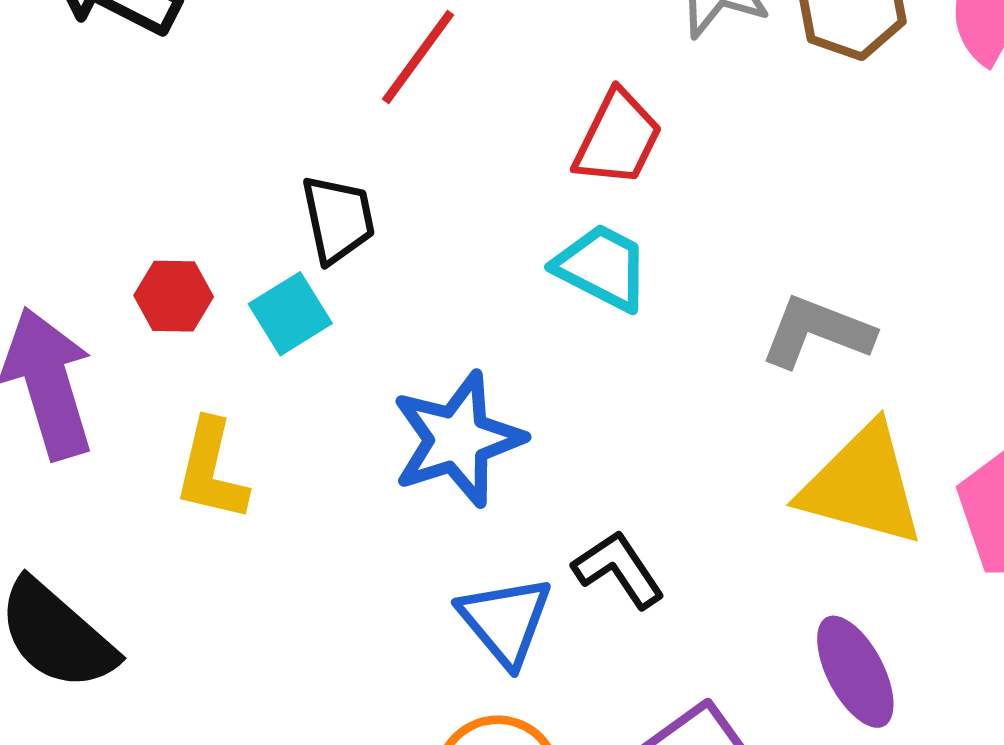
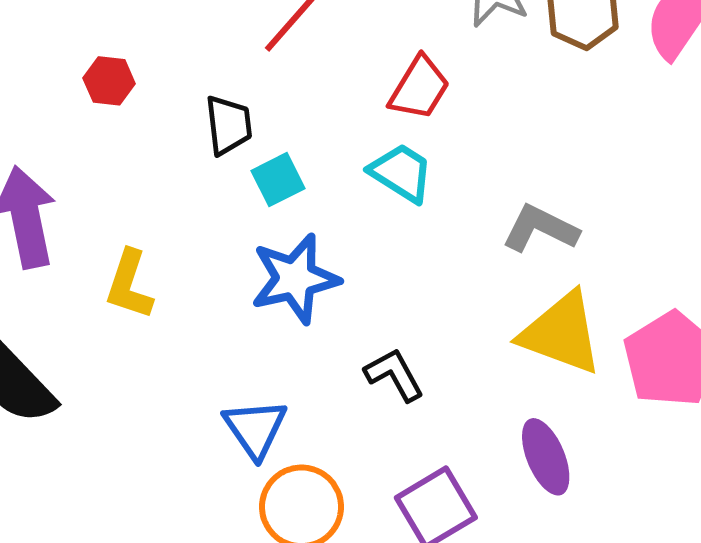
red hexagon: (174, 296) -> (109, 81), moved
cyan square: (290, 314) -> (278, 180), moved
blue triangle: (505, 621) -> (255, 428), moved

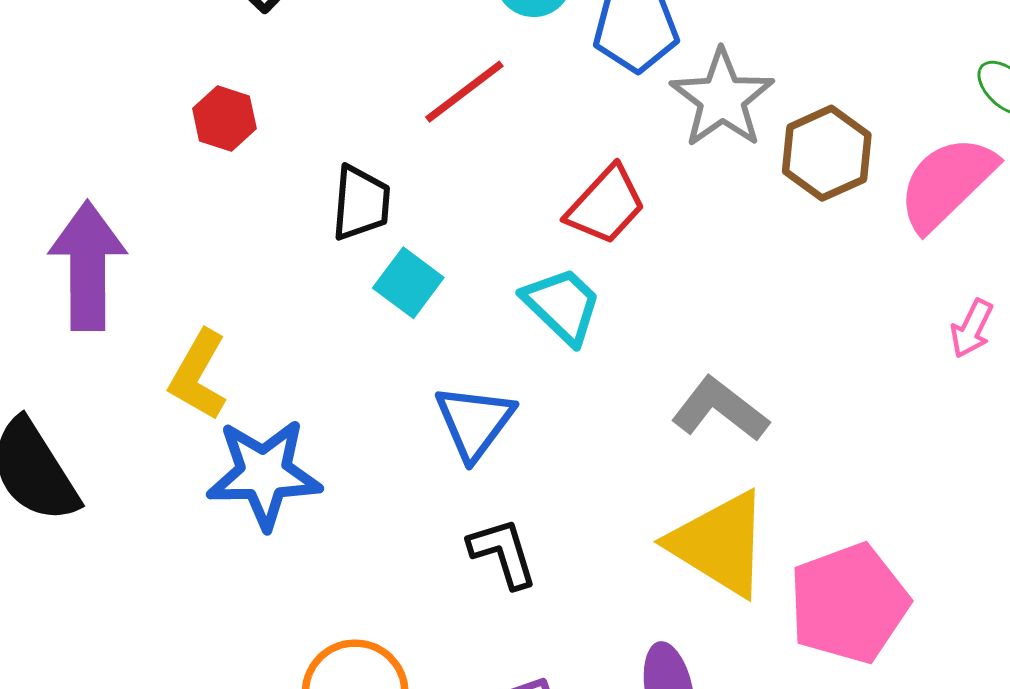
cyan square: (278, 180) -> (408, 283), turned -38
blue star: (295, 279) -> (264, 474), moved
blue triangle: (255, 428) -> (474, 422), moved

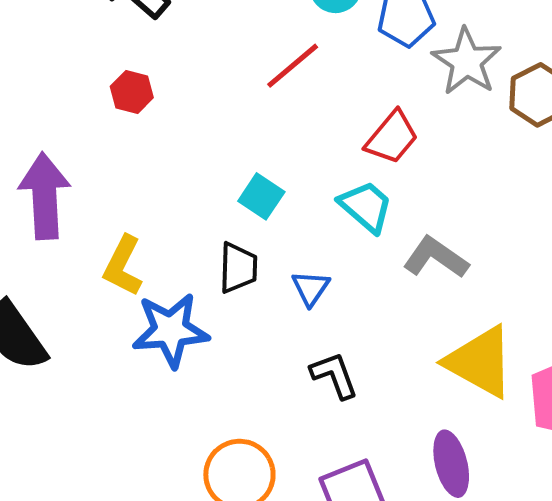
black trapezoid: (361, 203) -> (238, 268), moved
gray L-shape: (720, 409) -> (436, 258), moved
blue triangle: (474, 422) -> (311, 288), size x0.7

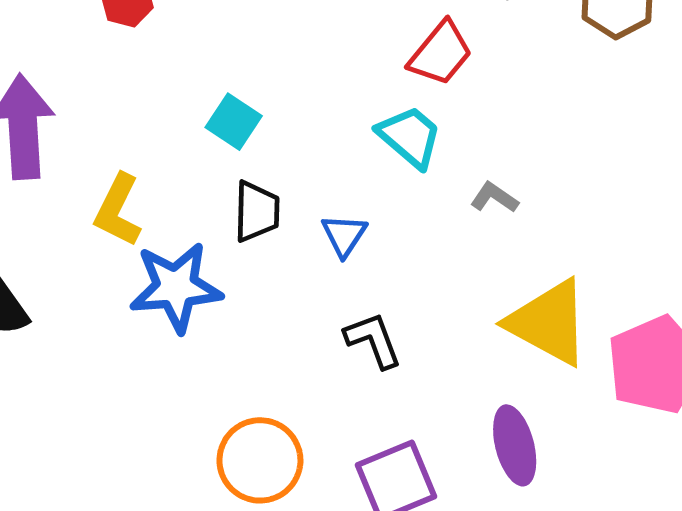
cyan square: (261, 196) -> (234, 122), moved
gray L-shape: (436, 258) -> (494, 198), size x0.6

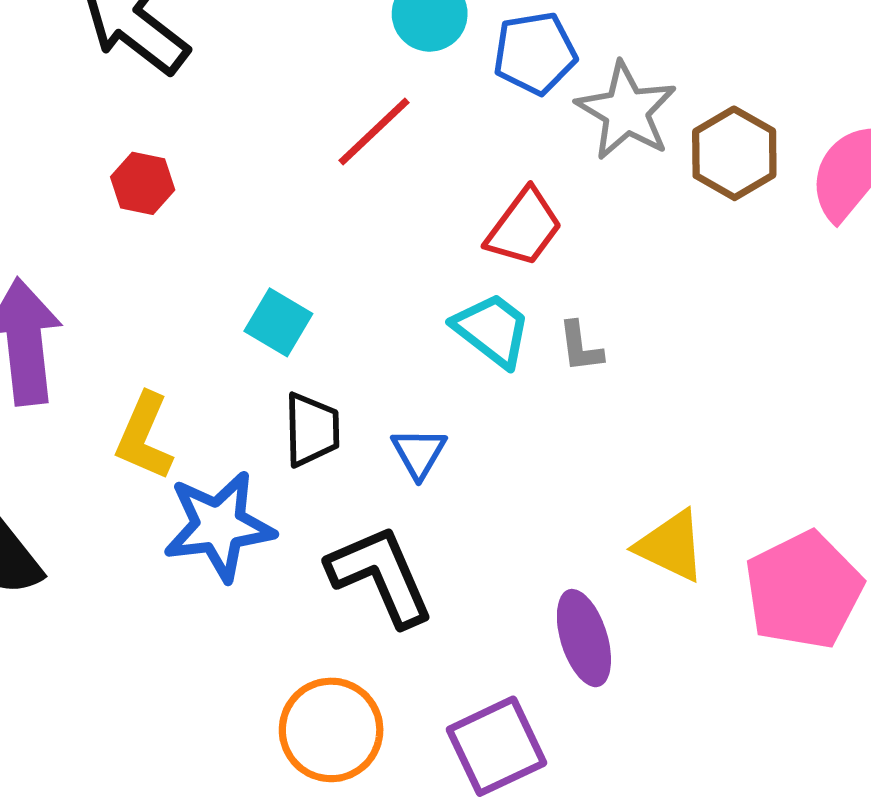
gray L-shape: (494, 198) -> (580, 347), moved, turned -129
yellow triangle: (548, 323) -> (671, 546), size x0.7
black L-shape: (373, 340) -> (380, 576), moved, size x1.5
purple ellipse: (515, 445) -> (584, 638), moved

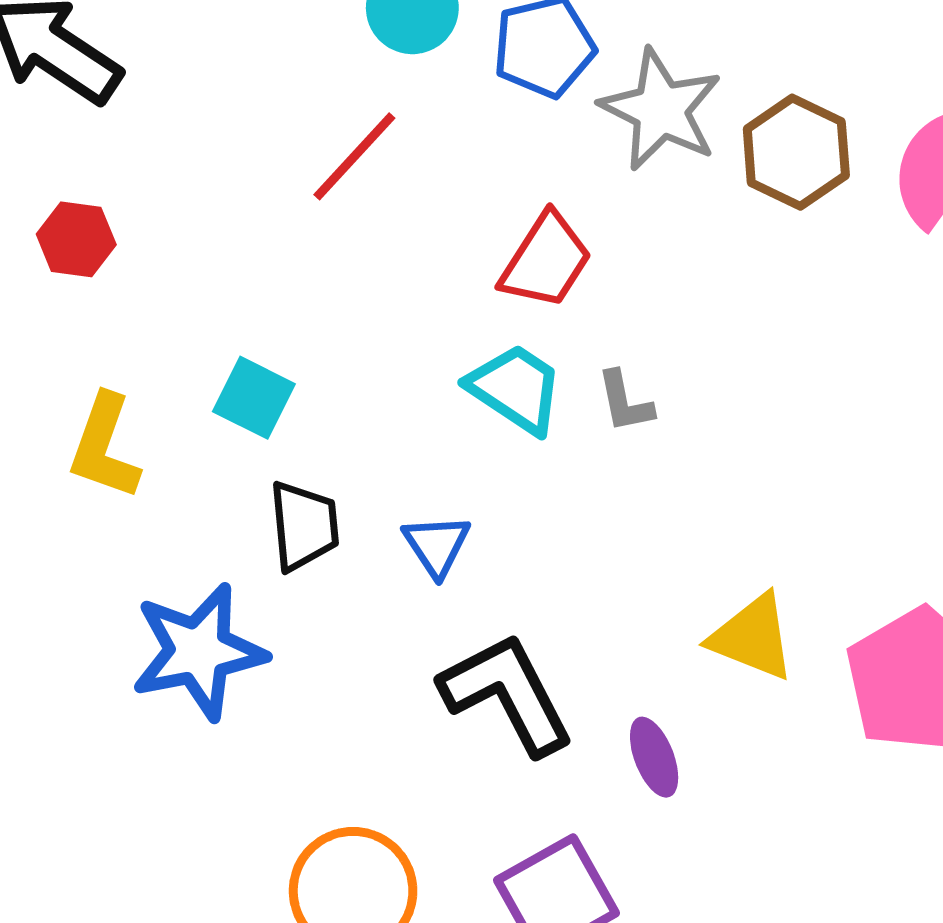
yellow L-shape: (144, 437) -> (104, 447), moved
black L-shape: (380, 576) -> (507, 694), moved
purple ellipse: (584, 638) -> (654, 757), size x0.7

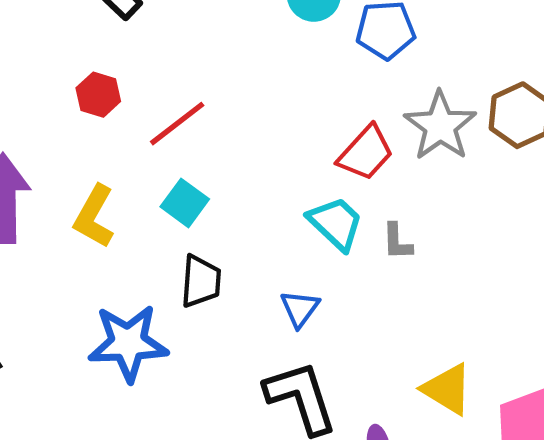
gray star: (661, 110) -> (440, 126), moved
red line: (354, 156) -> (177, 124), moved
blue triangle: (437, 545) -> (300, 309), moved

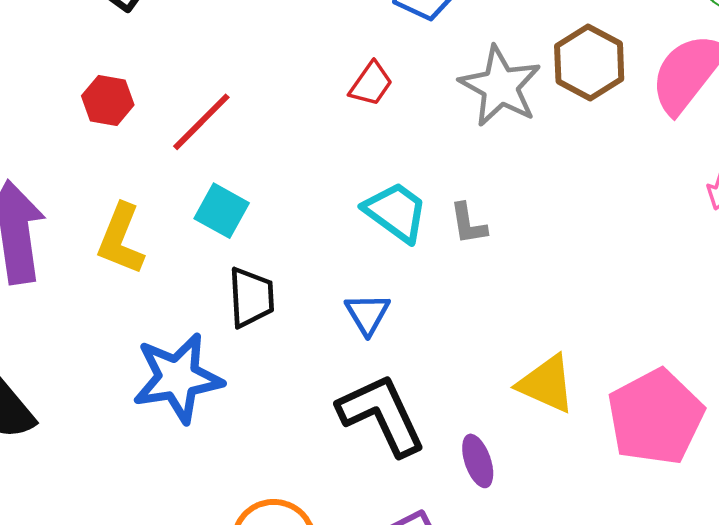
red trapezoid: (366, 153) -> (371, 84), moved, size x0.7

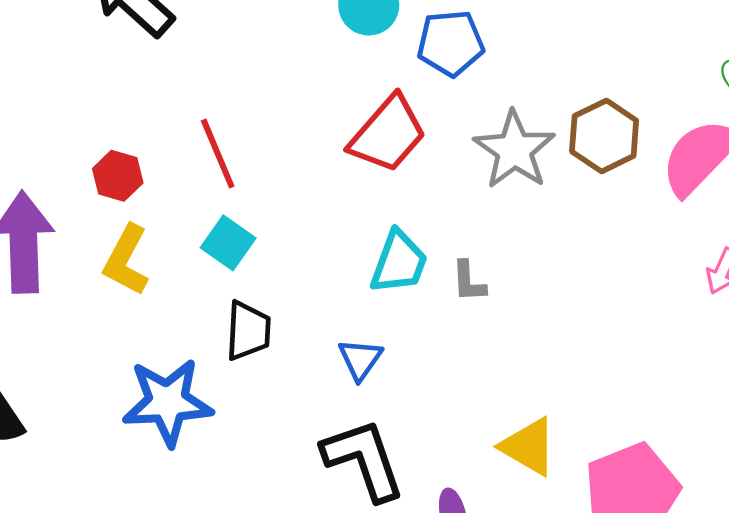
red trapezoid: (371, 84) -> (388, 134), size x1.8
red hexagon: (108, 100) -> (118, 176), moved
red line: (201, 122) -> (218, 153), turned -74
cyan trapezoid: (396, 212) -> (399, 262), turned 68

